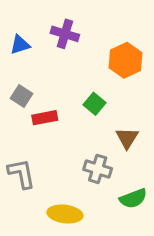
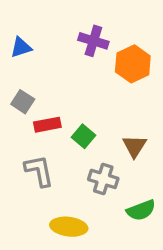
purple cross: (65, 34) -> (93, 41), moved
green square: (94, 104) -> (84, 136), moved
gray L-shape: (21, 174) -> (39, 171), moved

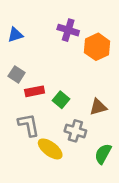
brown triangle: (134, 146) -> (98, 107), turned 42
green semicircle: (141, 210) -> (103, 154), turned 140
yellow ellipse: (69, 227) -> (50, 149), moved, turned 30

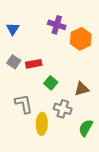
blue triangle: (15, 35) -> (13, 29), turned -40
red rectangle: (35, 91) -> (34, 64), moved
yellow ellipse: (50, 149) -> (42, 124), turned 55

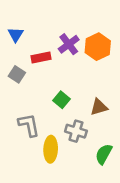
purple cross: (57, 25) -> (69, 44), moved, turned 36
red rectangle: (34, 64) -> (41, 58), moved

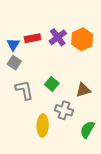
blue triangle: (16, 35) -> (13, 44), moved
red rectangle: (41, 58) -> (32, 38), moved
gray L-shape: (29, 125) -> (24, 90), moved

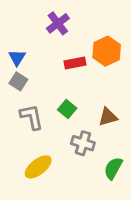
purple cross: (58, 37) -> (58, 23), moved
red rectangle: (32, 38) -> (75, 63), moved
yellow ellipse: (43, 126) -> (38, 167), moved, turned 50

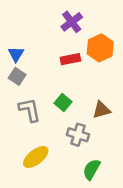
purple cross: (58, 23) -> (72, 22), moved
green semicircle: (113, 168) -> (92, 169), moved

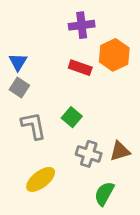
purple cross: (72, 22) -> (82, 25), turned 30
red rectangle: (70, 59) -> (80, 68), turned 30
brown triangle: (101, 110) -> (120, 151), moved

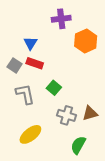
blue triangle: (18, 62) -> (30, 43), moved
red rectangle: (80, 68) -> (35, 63), moved

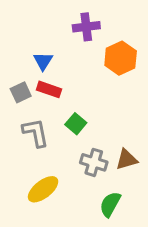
gray square: (15, 65) -> (21, 92), turned 32

